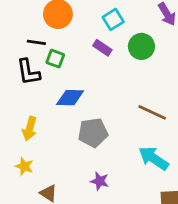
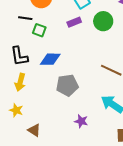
purple rectangle: (102, 48) -> (74, 22), turned -56
black L-shape: (28, 72) -> (19, 56), moved
purple star: (100, 181) -> (81, 121), moved

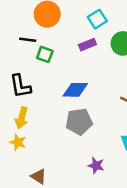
blue diamond: (50, 59) -> (75, 90), moved
yellow star: (16, 110) -> (18, 142), moved

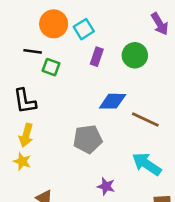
cyan square: (97, 19) -> (84, 29), moved
purple rectangle: (87, 45) -> (97, 57), turned -49
blue diamond: (75, 90) -> (113, 101), moved

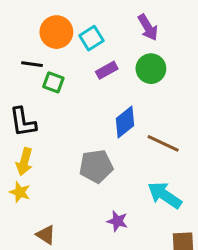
purple arrow: (160, 24) -> (148, 27), moved
purple rectangle: (97, 57) -> (107, 70), turned 42
blue diamond: (113, 101) -> (125, 122), turned -40

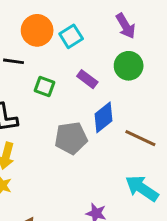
purple rectangle: (107, 70) -> (87, 79), moved, turned 66
green square: (53, 82) -> (44, 86), moved
gray pentagon: (96, 166) -> (71, 138), moved

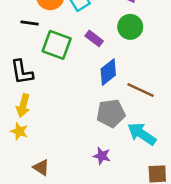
green square: (44, 86) -> (57, 45), size x1.6
gray pentagon: (71, 138) -> (111, 113), moved

